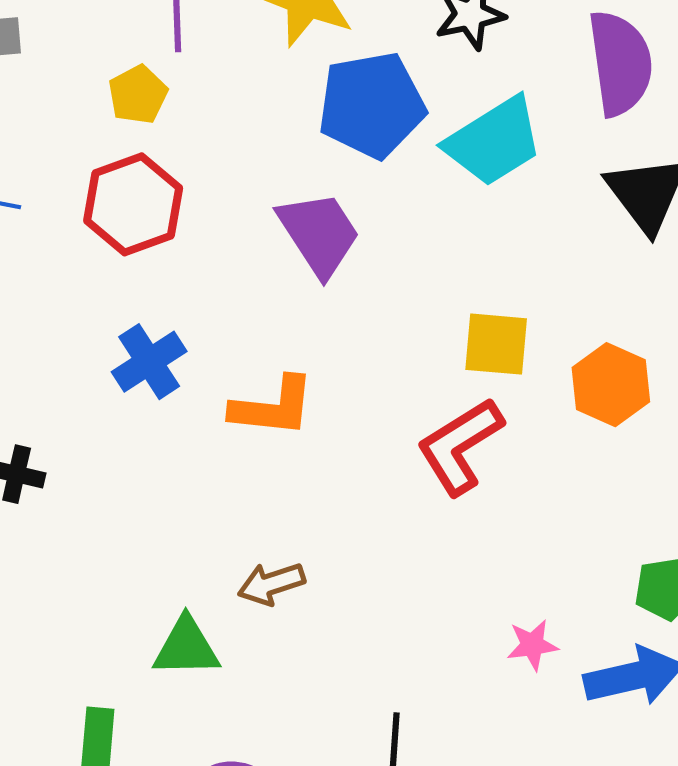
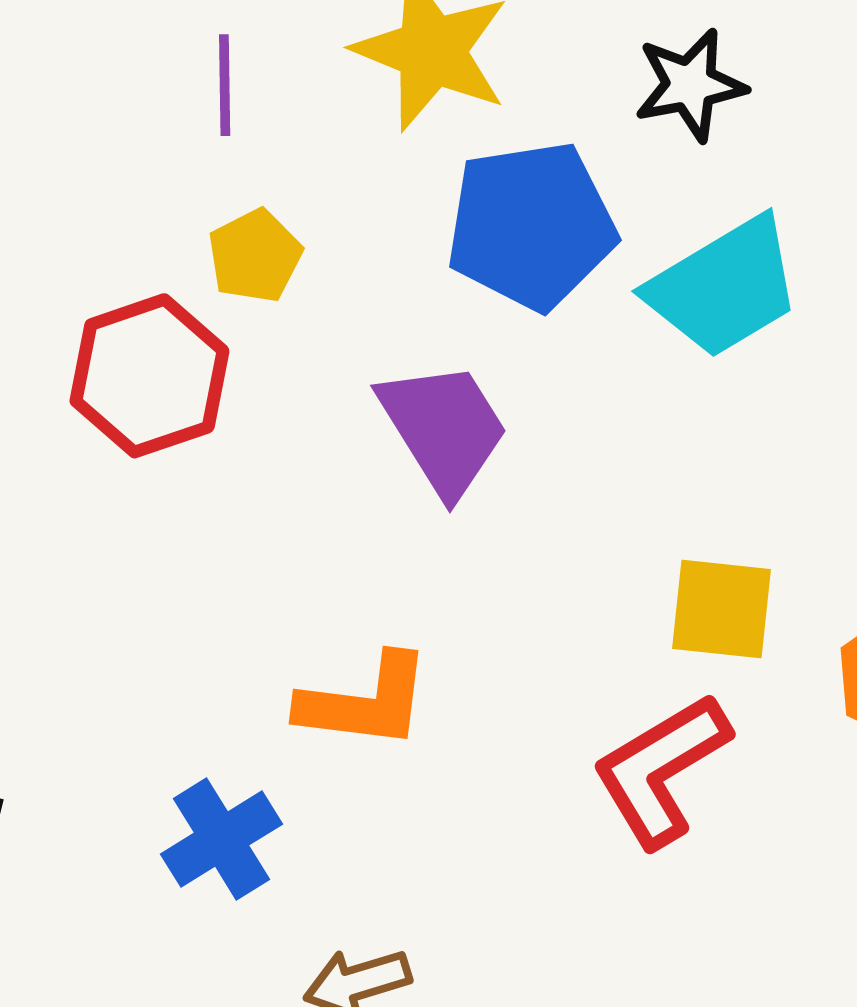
yellow pentagon: (138, 95) -> (255, 256), moved
blue cross: (149, 362) -> (221, 839), moved

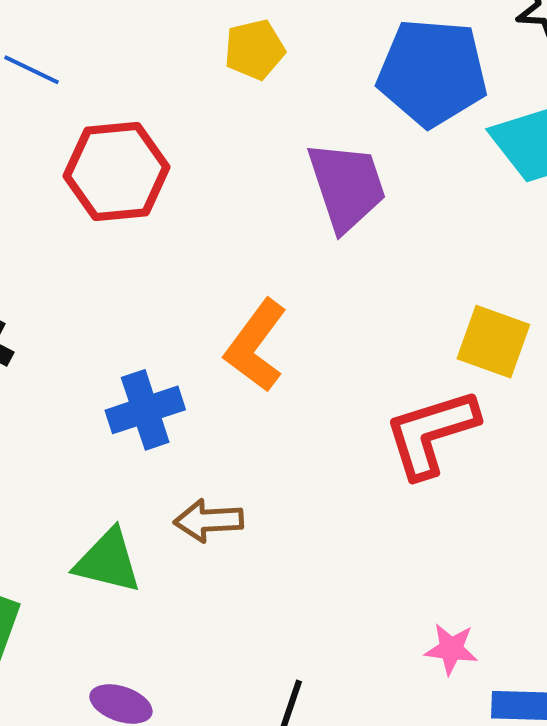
red hexagon: (149, 376) -> (117, 171), moved
orange L-shape: (365, 702) -> (256, 346), turned 106

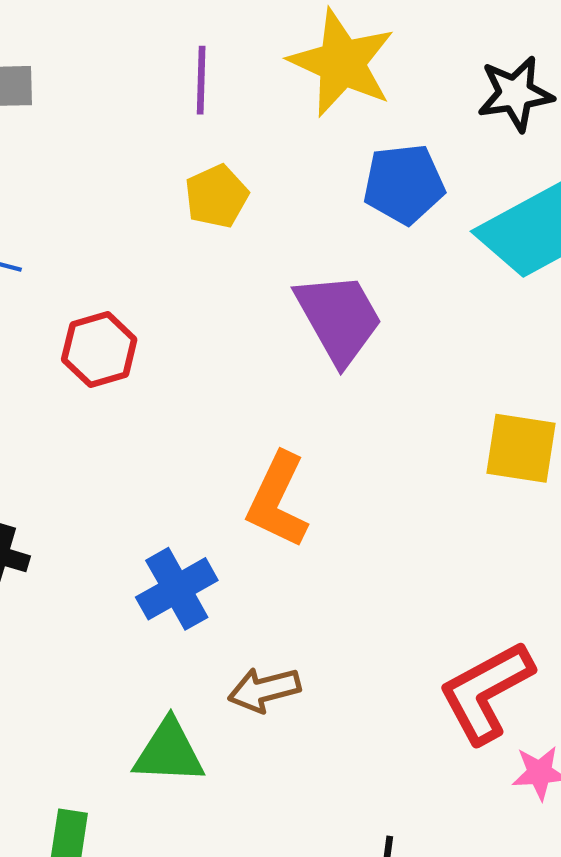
blue pentagon: (432, 72) -> (404, 184), size x0.7
red hexagon: (117, 171) -> (99, 349), size x0.7
red L-shape: (431, 433) -> (486, 692), moved

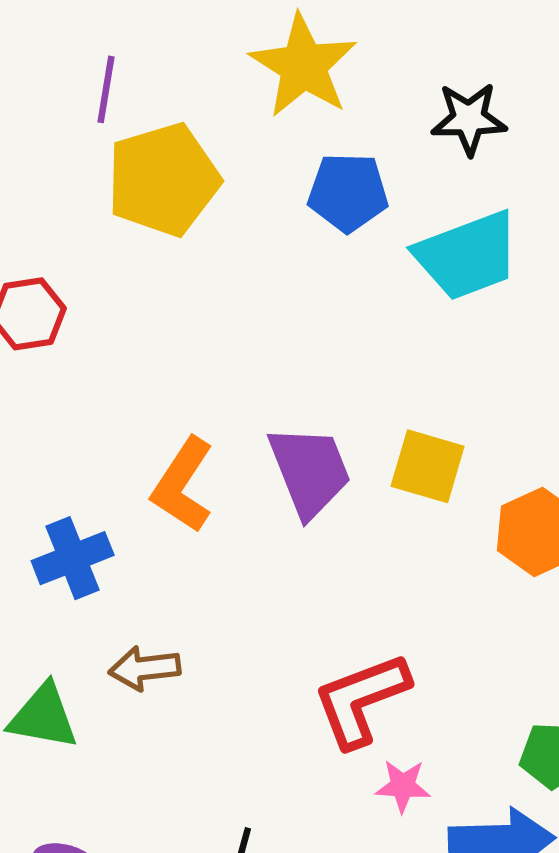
purple line: (201, 80) -> (106, 89), moved
yellow pentagon: (217, 196) -> (163, 180), size x1.8
purple trapezoid: (339, 318) -> (310, 471), moved

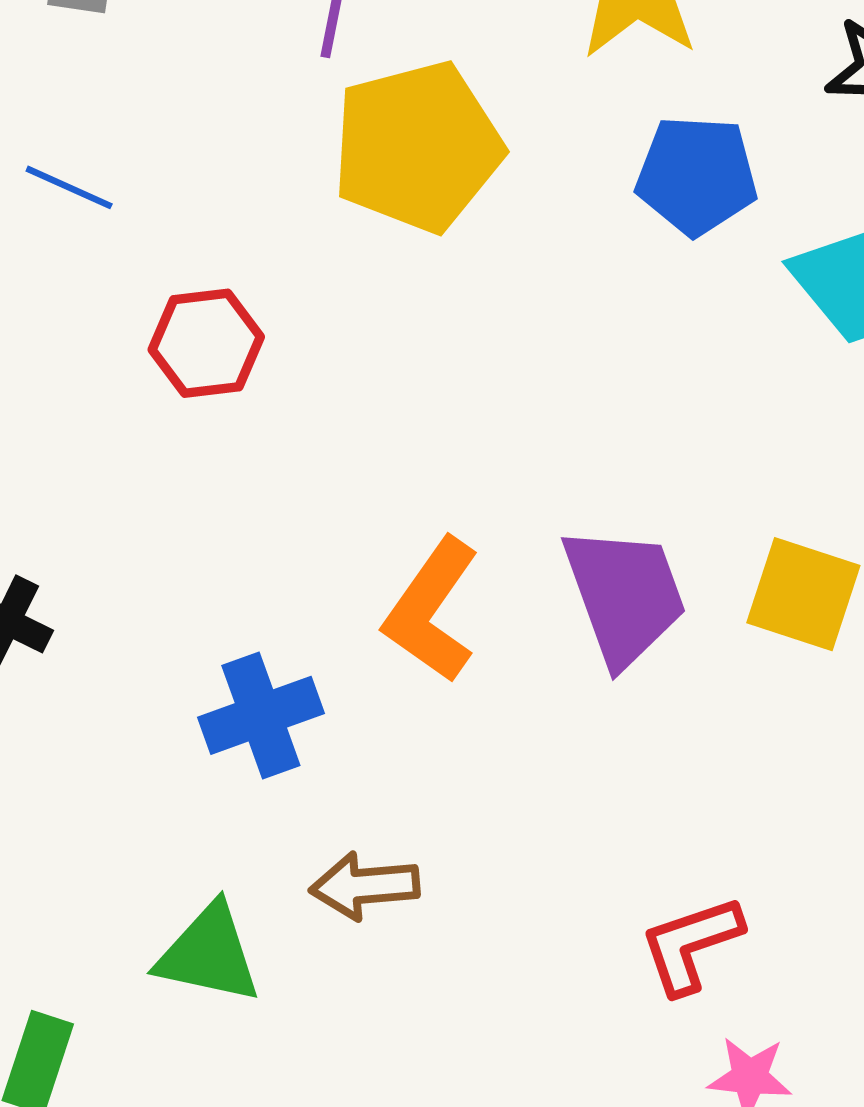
red L-shape: (361, 700) -> (691, 945), size x0.7

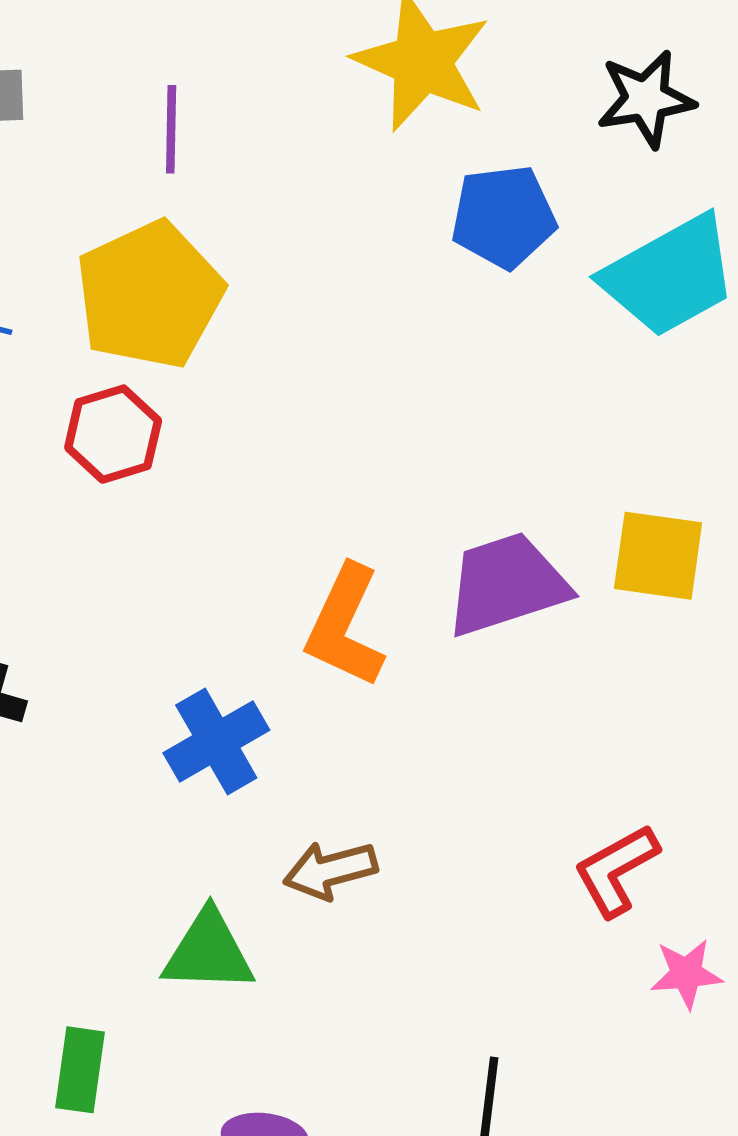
yellow pentagon: (417, 147) -> (150, 295), moved
purple trapezoid: (625, 596) -> (507, 584), turned -78

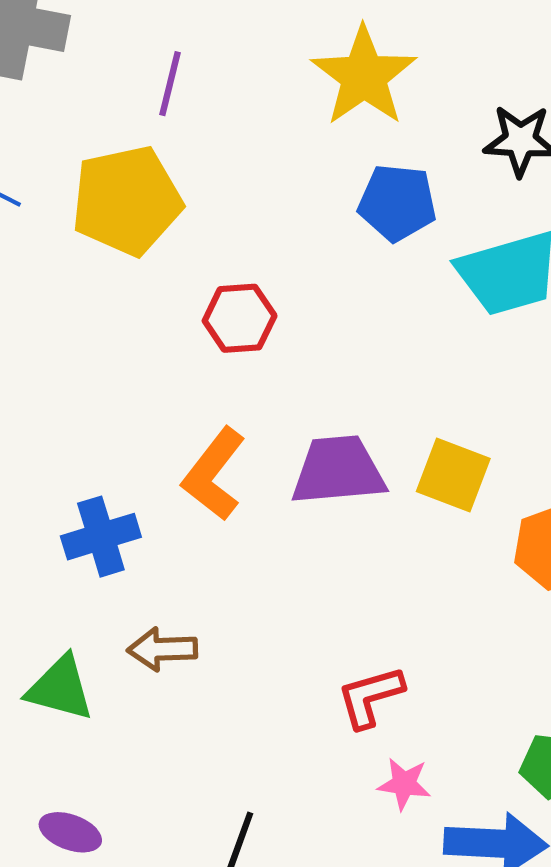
red hexagon: (113, 434) -> (240, 318), moved

